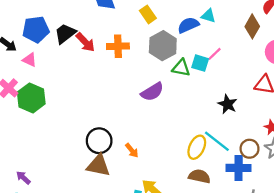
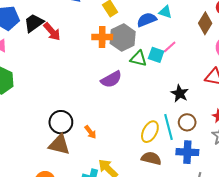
orange cross: (118, 46) -> (102, 37), moved
cyan line: (217, 141) -> (169, 127), turned 35
brown circle: (249, 149) -> (187, 122), moved

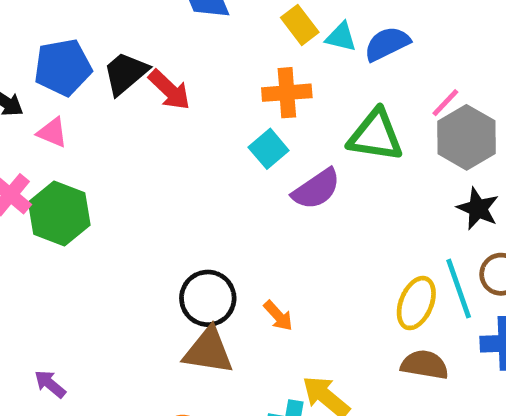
cyan triangle: (165, 12) -> (341, 37), moved
gray hexagon: (123, 38) -> (467, 137), moved
cyan square: (156, 55) -> (269, 149), moved, turned 35
green triangle: (139, 58) -> (375, 135), size x1.4

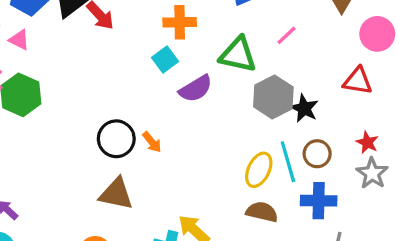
gray hexagon: (467, 137) -> (273, 97), moved
black circle: (208, 298) -> (116, 139), moved
orange arrow: (278, 316) -> (152, 142), moved

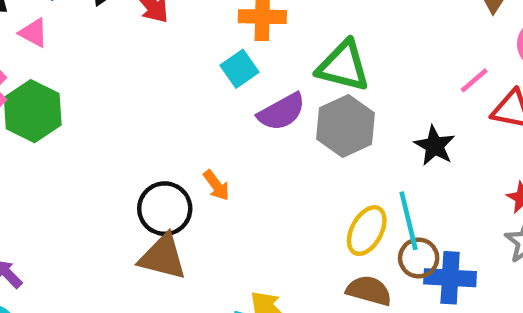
pink line: (287, 35) -> (474, 80), moved
gray hexagon: (273, 97) -> (346, 126), moved
black circle: (116, 139) -> (165, 209), moved
brown circle: (317, 154) -> (419, 258), moved

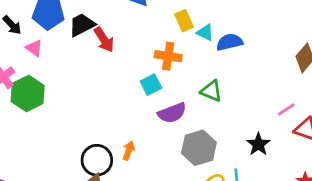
green triangle: (343, 66) -> (211, 91), size x0.7
gray hexagon: (346, 126) -> (199, 148), moved
orange arrow: (216, 185) -> (129, 151), turned -132

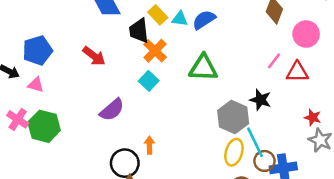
black trapezoid: (82, 25) -> (139, 31), moved, turned -50
orange cross: (168, 56) -> (155, 51), turned -35
green triangle: (211, 91) -> (203, 68), size x1.4
purple semicircle: (172, 113) -> (112, 110), moved
gray hexagon: (199, 148) -> (233, 117), moved

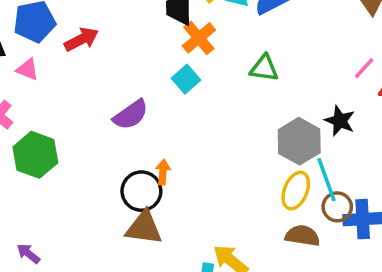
red arrow: (94, 56) -> (81, 39), moved, turned -70
green triangle: (203, 68) -> (264, 68), size x0.7
green hexagon: (44, 126) -> (35, 155), moved
orange arrow: (149, 145) -> (163, 172), moved

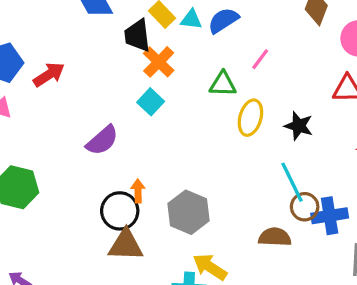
pink line: (364, 68) -> (260, 59), moved
gray hexagon: (299, 141) -> (189, 212), moved
yellow ellipse: (296, 191) -> (250, 118), moved

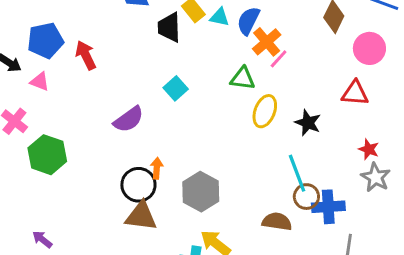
blue semicircle: (223, 20) -> (248, 21), turned -36
orange cross: (159, 62) -> (267, 42), moved
red arrow: (49, 75) -> (86, 55), turned -88

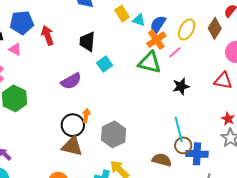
black trapezoid: (169, 27) -> (87, 42), moved
orange cross: (267, 42) -> (156, 40), moved
green triangle: (243, 78) -> (150, 62), size x1.4
yellow ellipse: (265, 111) -> (187, 29), moved
black star: (308, 123) -> (181, 86), moved, turned 30

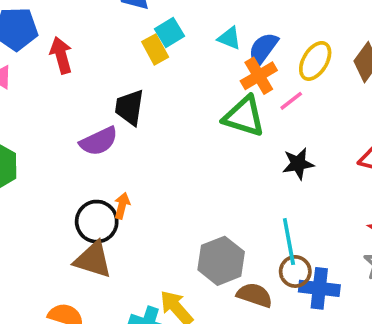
yellow rectangle: (122, 14) -> (155, 49), moved
black trapezoid: (87, 42) -> (129, 107), moved
cyan square: (105, 64) -> (170, 33), moved
gray hexagon: (114, 134) -> (221, 261), moved

